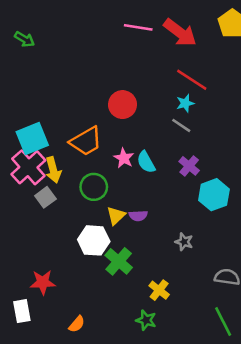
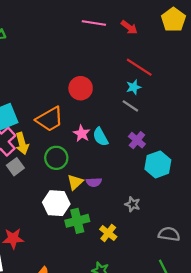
red arrow: (180, 33) -> (129, 27), size x0.6
green cross: (119, 261) -> (77, 221), turned 35
yellow cross: (159, 290) -> (108, 233), moved

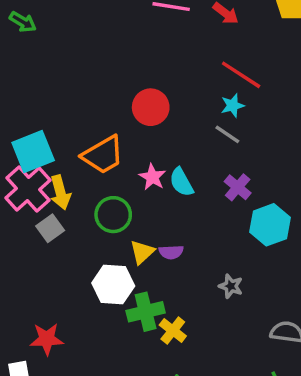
yellow cross: (108, 233) -> (173, 330), moved

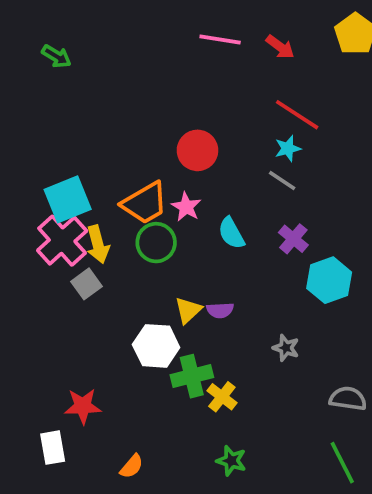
pink star: (152, 177) -> (186, 207), moved
green circle: (113, 215) -> (156, 243), moved

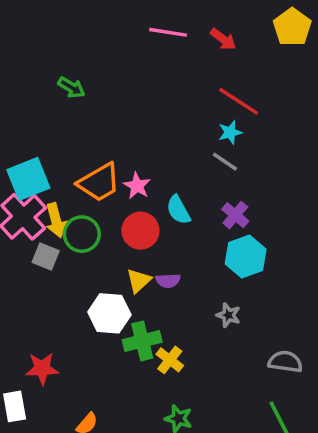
green arrow: (56, 56) -> (71, 87), moved
red circle: (197, 150) -> (140, 231), moved
green circle: (156, 243) -> (82, 234), moved
cyan hexagon: (329, 280) -> (246, 256), moved
gray square: (87, 284) -> (46, 256), turned -32

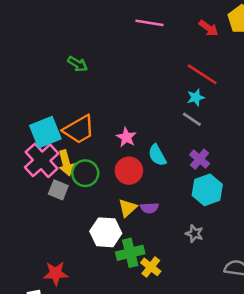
red arrow: (223, 39) -> (209, 28), moved
orange trapezoid: (99, 182) -> (79, 130), moved

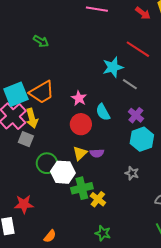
cyan star: (196, 97) -> (113, 67), moved, size x1.5
green circle: (85, 173) -> (47, 163), moved

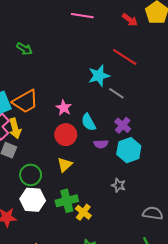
purple semicircle: (97, 153) -> (101, 144), moved
white hexagon: (63, 172) -> (33, 200), moved

